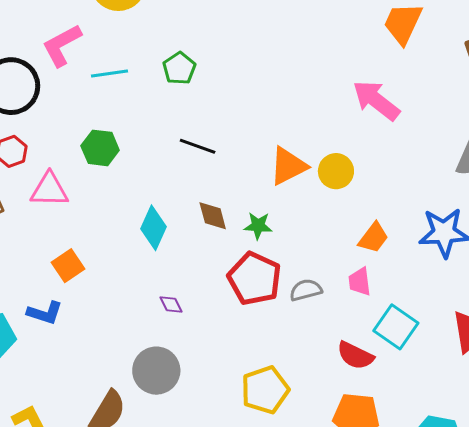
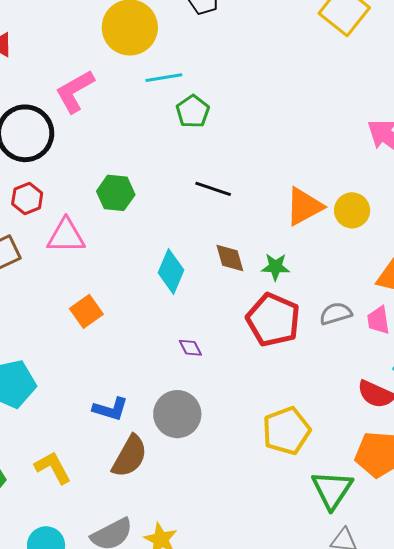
cyan line: (109, 73) -> (164, 78), moved
gray semicircle: (306, 290) -> (336, 314), moved
blue L-shape: (45, 313) -> (110, 409), moved

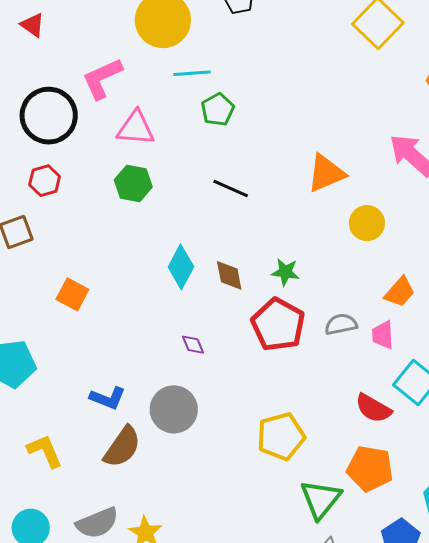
orange triangle: (304, 206) -> (326, 173), moved
pink triangle: (66, 236) -> (136, 128), moved
brown diamond: (230, 258) -> (229, 275), moved
orange square: (86, 311) -> (72, 294), moved, turned -32

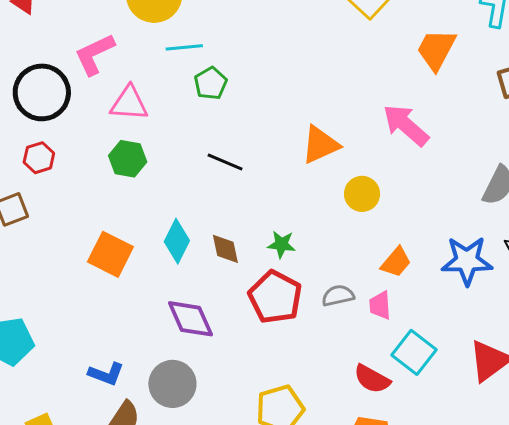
orange square: (72, 294) -> (110, 254), moved, size x1.4
purple diamond: (193, 345) -> (190, 319), size x2.0

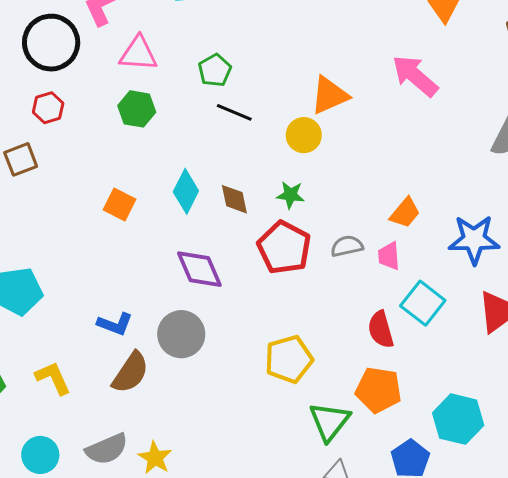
green pentagon: (211, 83) -> (215, 70), moved
yellow circle: (362, 194) -> (304, 135), moved
orange square: (110, 254) -> (119, 204), size x0.7
blue star: (467, 261) -> (474, 240), moved
red semicircle: (372, 379) -> (381, 330), turned 45

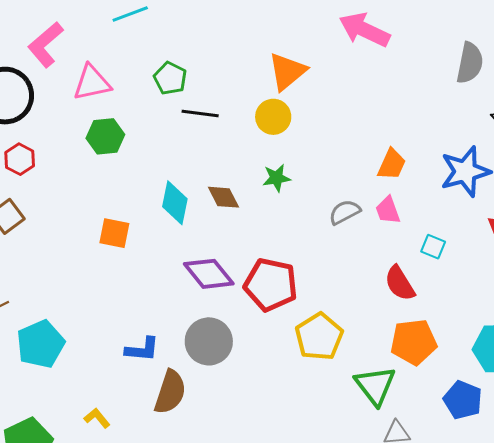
red pentagon: (284, 248) -> (271, 285), moved
cyan square: (423, 303) -> (433, 247), size x0.6
yellow L-shape: (53, 378) -> (97, 418), size x0.7

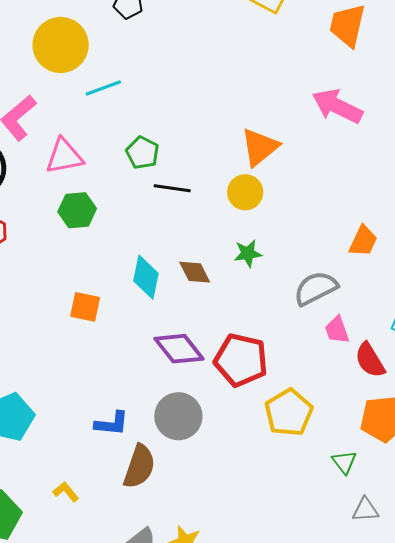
pink trapezoid: (388, 210) -> (337, 330), moved
gray semicircle: (345, 212) -> (316, 288), size x1.4
green triangle: (375, 386) -> (344, 462), size x0.6

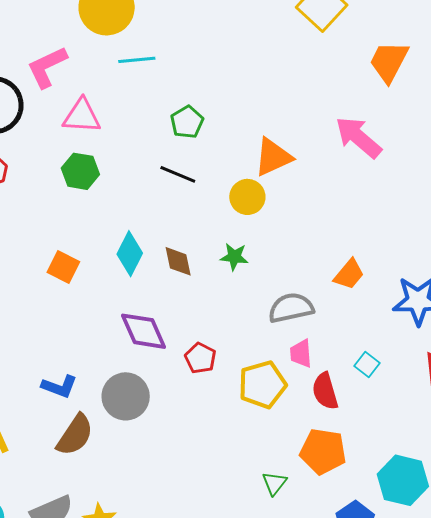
green pentagon: (143, 153) -> (187, 122), moved
red pentagon: (241, 360) -> (200, 358), size x0.6
yellow pentagon: (289, 413) -> (262, 385), moved

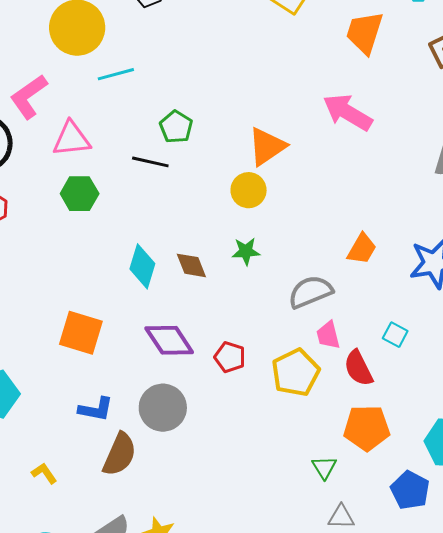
black line: (178, 174) -> (150, 162), moved
orange square: (63, 267) -> (81, 333), moved, size x1.4

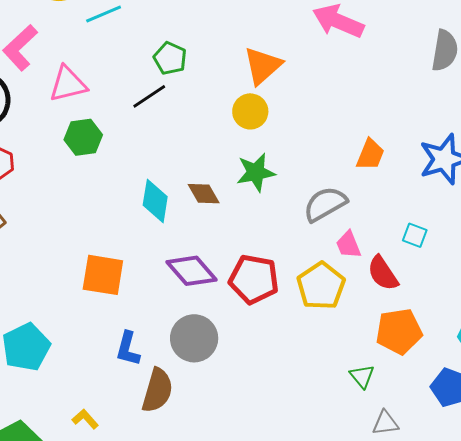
black line: (150, 162) -> (149, 96), turned -39
green star: (246, 251) -> (256, 172), size x1.4
red pentagon: (230, 357) -> (254, 279), size x1.6
blue L-shape: (96, 409) -> (128, 349), turned 102

